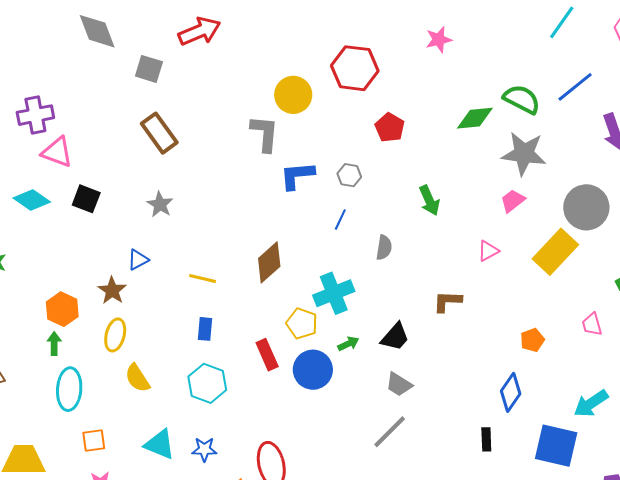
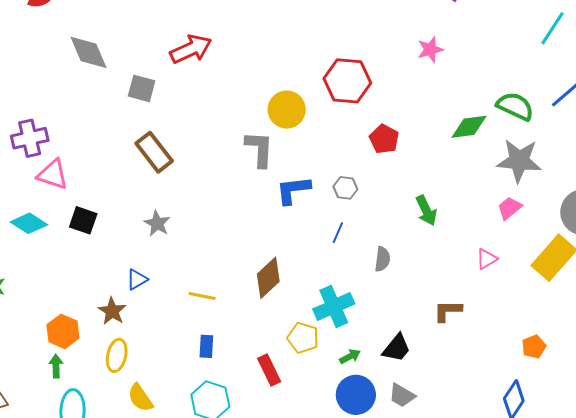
blue circle: (313, 370) -> (356, 395), moved

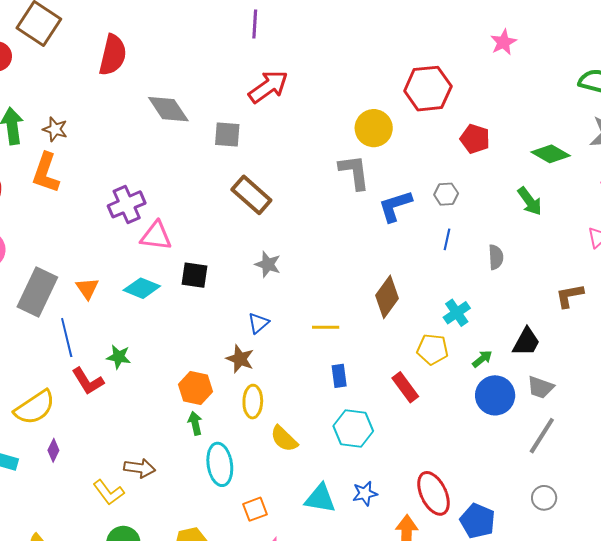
green diamond: (469, 127) -> (551, 154), moved, turned 48
cyan cross: (334, 306) -> (457, 313), size x0.7

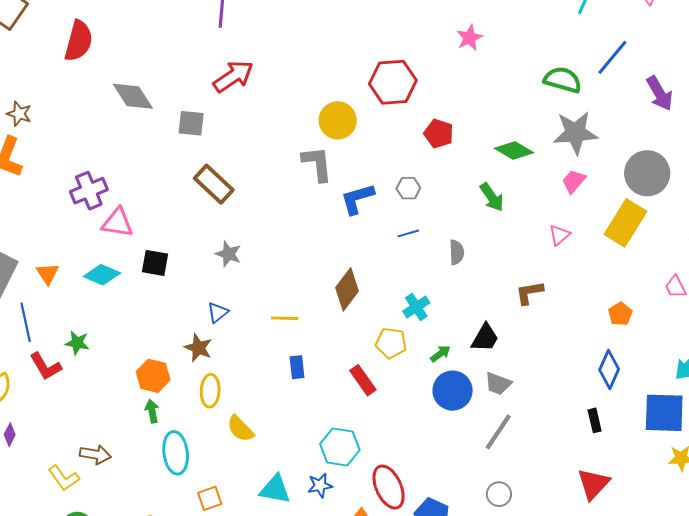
blue line: (447, 239) -> (408, 233), turned 60
cyan hexagon: (353, 428) -> (340, 447), moved

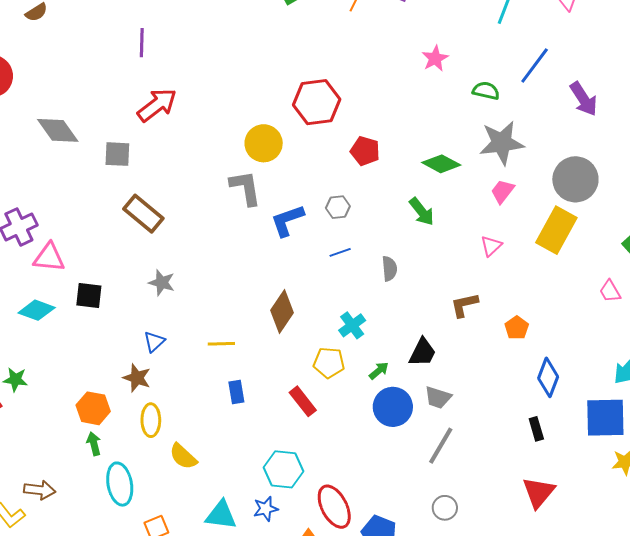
pink star: (470, 38) -> (435, 58), moved
green semicircle: (563, 80) -> (486, 91), size x0.7
orange pentagon: (620, 314) -> (517, 328), moved

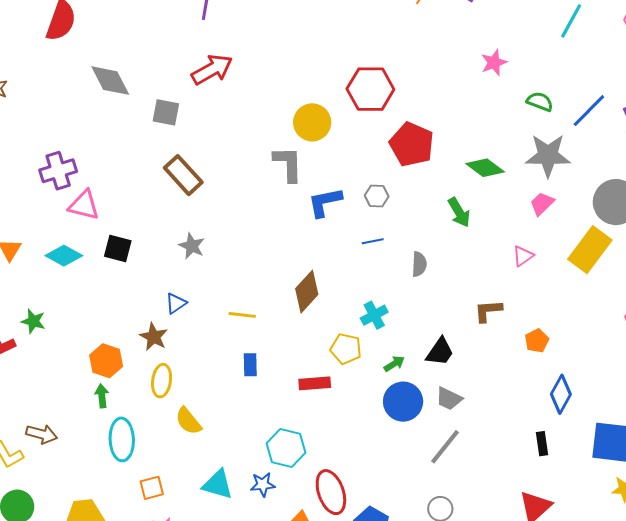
blue line: (535, 65) -> (589, 111), moved
red pentagon: (365, 151) -> (412, 144), size x1.5
red rectangle: (303, 401) -> (315, 383), turned -64

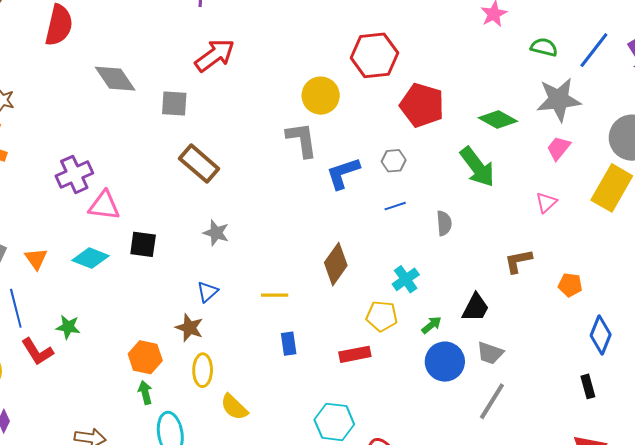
green arrow: (459, 212) -> (477, 167), size x1.4
orange pentagon: (537, 341) -> (570, 285), turned -30

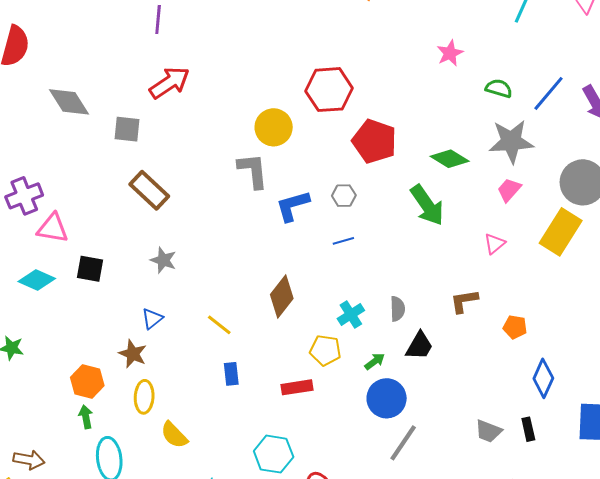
gray semicircle: (444, 223) -> (398, 309), moved
yellow line: (275, 295) -> (219, 325), turned 36
gray trapezoid: (490, 353) -> (488, 431), moved
gray line: (492, 401) -> (403, 443), moved

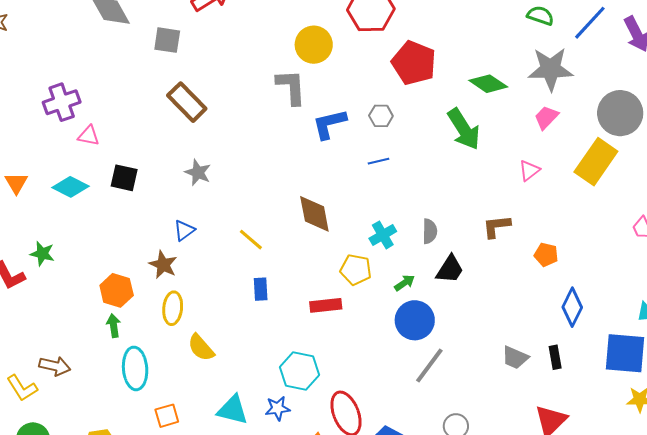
pink triangle: (53, 228) -> (89, 136), size x0.7
brown diamond: (282, 296) -> (314, 214), turned -51

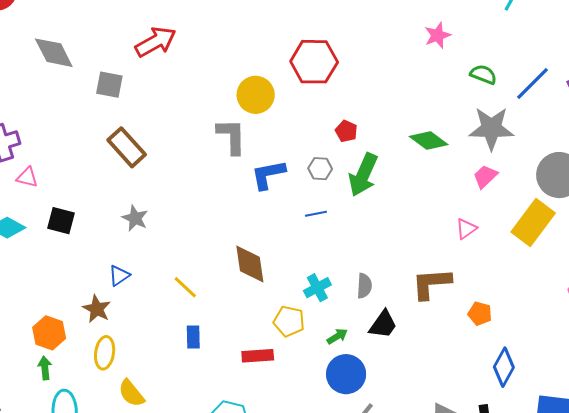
red pentagon: (414, 63) -> (346, 131), moved, size x0.5
green arrow: (464, 129) -> (363, 175), moved, turned 54
brown L-shape: (496, 226) -> (431, 283), size x1.4

